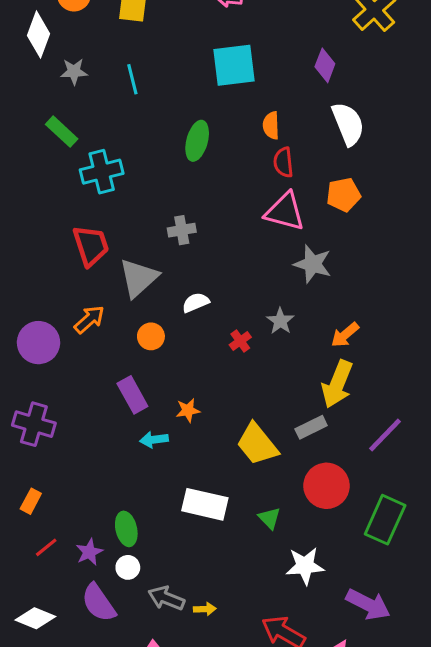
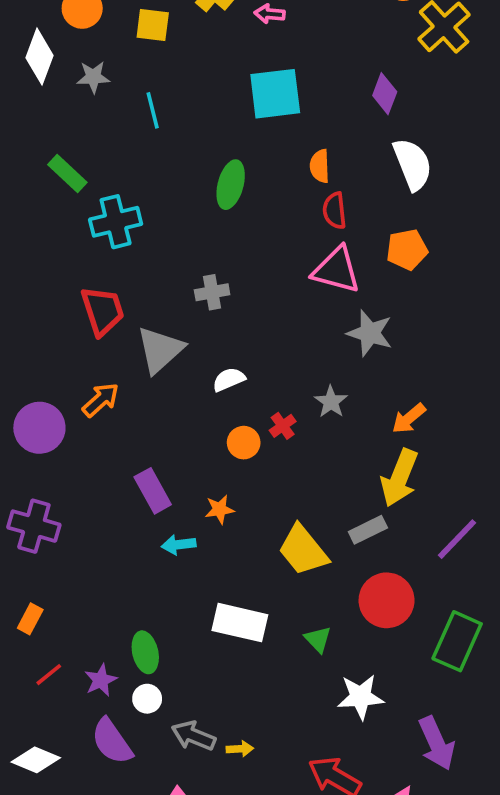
gray star: (74, 71) -> (93, 77), moved
orange circle: (151, 336) -> (244, 443), moved
purple arrow: (368, 604) -> (437, 743), turned 39

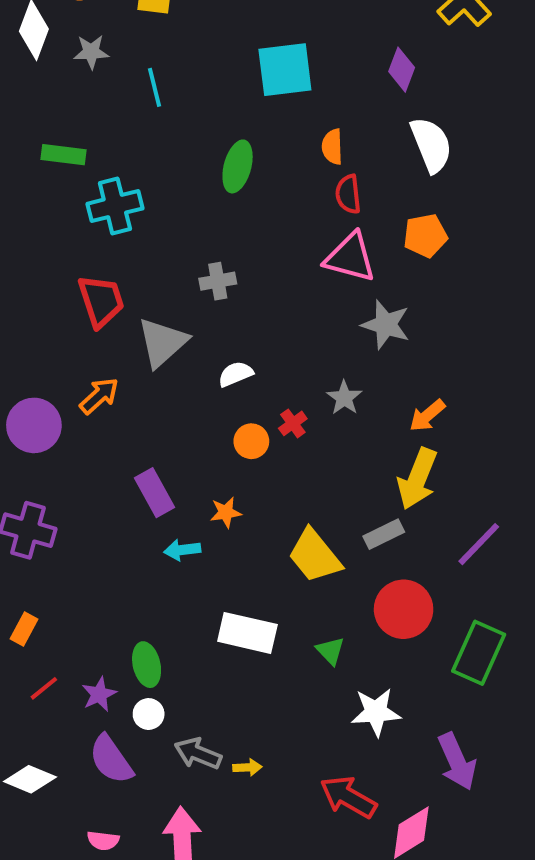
green rectangle: (67, 173) -> (64, 155), turned -36

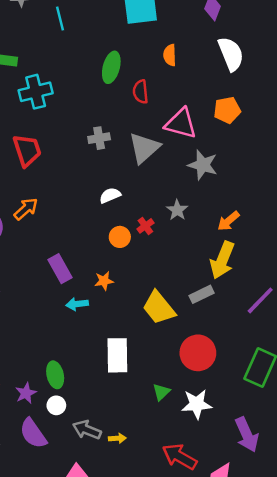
red semicircle: (348, 194) -> (141, 92), moved
gray triangle: (162, 342) -> (144, 148), moved
red circle: (404, 609) -> (198, 353), moved
white rectangle: (247, 633) -> (117, 355), turned 76
green triangle: (330, 651) -> (161, 392), moved, turned 30

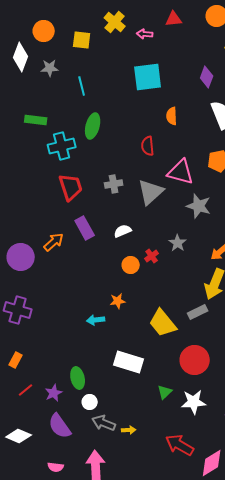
green ellipse: (111, 67) -> (93, 126), moved
red trapezoid: (27, 150) -> (71, 187), moved
purple rectangle: (60, 269) -> (85, 228), moved
white rectangle: (117, 355) -> (129, 362), turned -72
white circle: (56, 405) -> (90, 402), moved

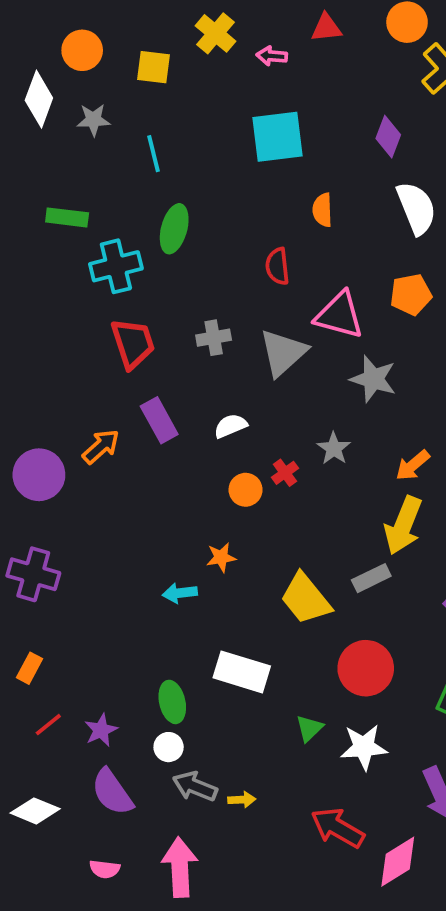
green ellipse: (78, 378) -> (172, 702), moved

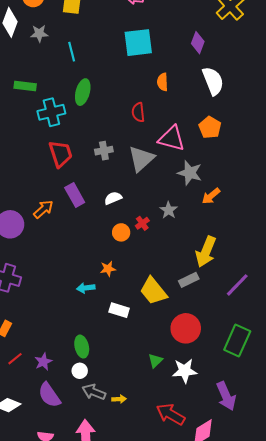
orange pentagon: (411, 294) -> (210, 127), turned -30
orange arrow: (413, 465) -> (211, 196), moved
white rectangle: (242, 672) -> (119, 310), moved, size x0.7

